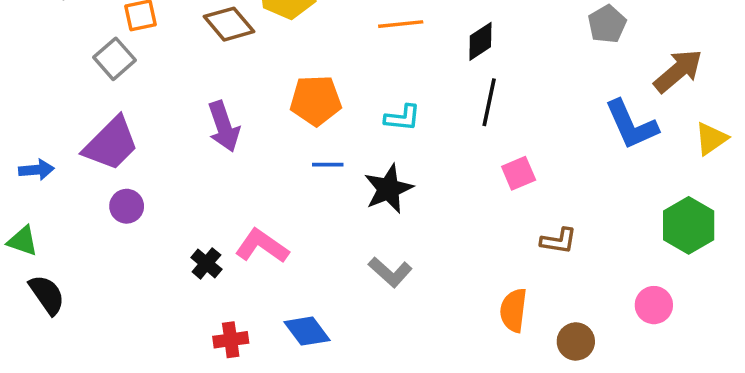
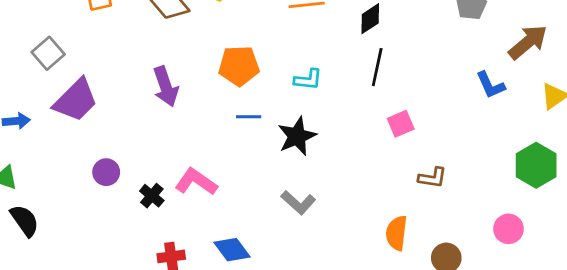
gray square: (115, 59) -> (48, 53), moved
blue L-shape: (631, 125) -> (491, 85), size x0.7
purple circle: (127, 206) -> (106, 172), moved

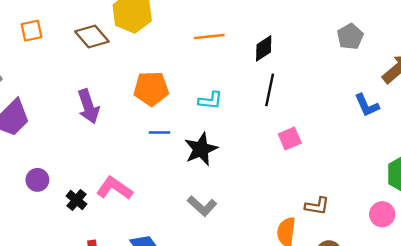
brown L-shape: (432, 178) -> (317, 206), moved
pink circle: (508, 229) -> (382, 214), moved

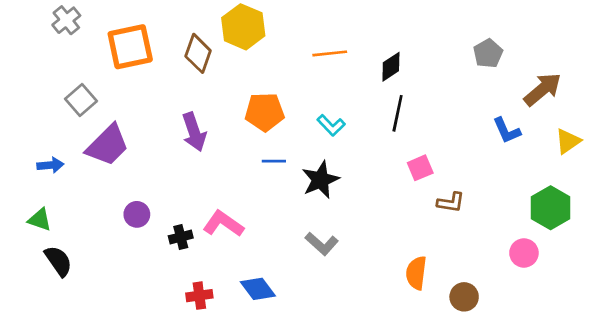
orange square: (31, 31) -> (130, 47), size x1.8
brown diamond: (92, 37) -> (198, 53), turned 60
cyan L-shape: (210, 100) -> (331, 125), turned 40
black cross: (77, 200) -> (181, 237), turned 36
brown L-shape: (317, 206) -> (451, 202), moved

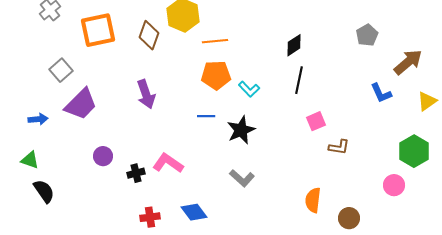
orange line: (330, 53) -> (215, 41), moved
orange pentagon: (265, 112) -> (216, 75), moved

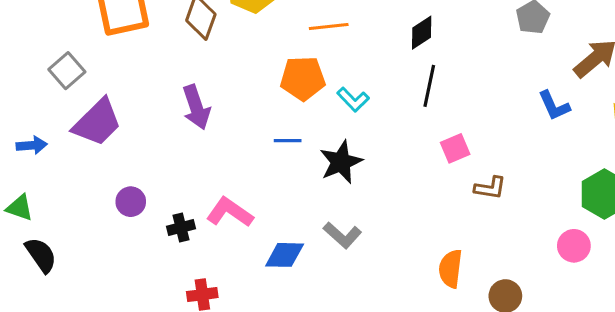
orange line: (215, 41) -> (329, 27), moved
blue diamond: (194, 212) -> (285, 255), moved, turned -52

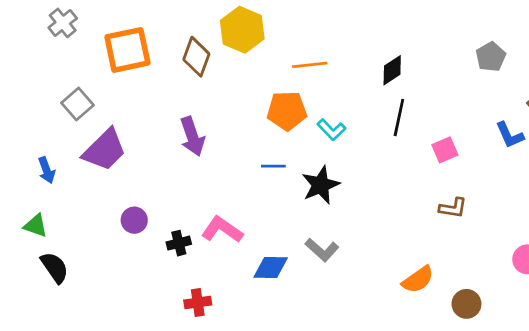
blue arrow: (32, 145) -> (46, 170), turned 75
pink square: (455, 148) -> (445, 150), moved
orange semicircle: (451, 269) -> (418, 280), turned -132

